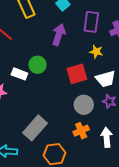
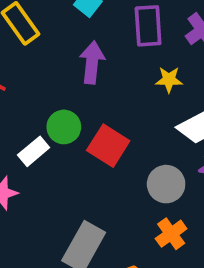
white rectangle: (19, 74) -> (34, 151), turned -49
red square: (77, 74) -> (108, 146), moved, turned -30

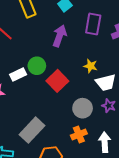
yellow star: (169, 80) -> (90, 66), moved

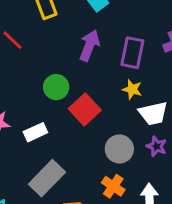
purple rectangle: (93, 24) -> (132, 53), moved
white rectangle: (18, 74) -> (35, 132), moved
orange cross: (79, 135) -> (113, 186), turned -35

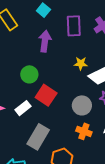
purple rectangle: (132, 53) -> (74, 26), moved
red square: (85, 109) -> (46, 95), moved

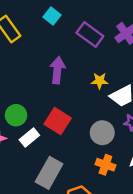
purple rectangle: (74, 26) -> (90, 35), turned -50
purple arrow: (45, 41) -> (57, 70), moved
green circle: (29, 74) -> (16, 115), moved

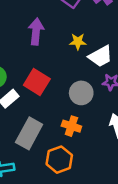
orange cross: (105, 165) -> (71, 126), moved

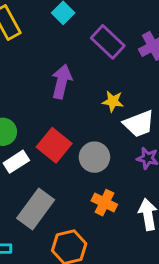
gray circle: (81, 93) -> (94, 157), moved
orange cross: (71, 126) -> (104, 203), moved

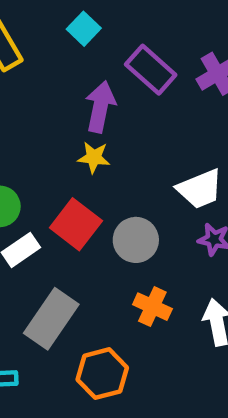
purple arrow: (62, 81) -> (100, 107), moved
yellow star: (113, 101) -> (94, 157), moved

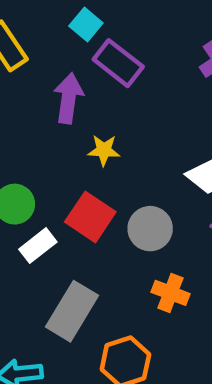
purple rectangle: (151, 70) -> (118, 63), moved
purple arrow: (100, 107) -> (68, 98), moved

